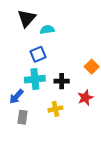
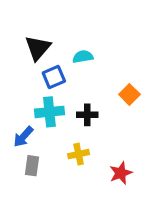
black triangle: (27, 18) -> (38, 48), moved
cyan semicircle: (47, 30) -> (83, 57), moved
red star: (85, 98) -> (121, 173), moved

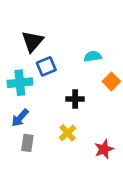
cyan semicircle: (83, 57) -> (93, 56), moved
cyan cross: (49, 112) -> (20, 83), moved
yellow cross: (79, 154) -> (68, 133), turned -30

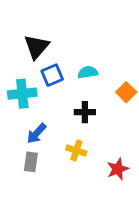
cyan semicircle: (93, 56) -> (88, 72), moved
blue arrow: (20, 118) -> (37, 133), moved
yellow cross: (68, 133) -> (76, 151), turned -30

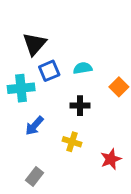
gray rectangle: (31, 162) -> (34, 177), moved, turned 30

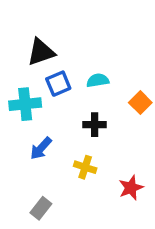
black triangle: (34, 44) -> (41, 52), turned 30

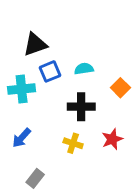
black cross: (95, 125) -> (81, 107), size x1.4
blue arrow: (41, 148) -> (22, 138), moved
red star: (131, 188) -> (112, 139), moved

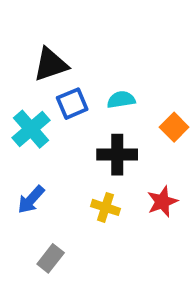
cyan cross: (22, 89) -> (31, 129), turned -35

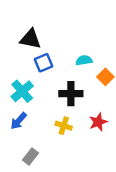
black triangle: (51, 64) -> (30, 39), turned 30
cyan semicircle: (121, 100) -> (84, 60), moved
cyan cross: (31, 129) -> (22, 91), moved

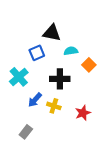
black triangle: (30, 39) -> (52, 33), moved
blue arrow: (19, 121) -> (35, 100), moved
red star: (98, 122) -> (83, 113), moved

